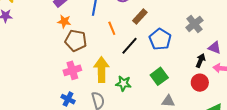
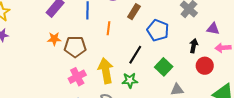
orange star: (64, 22) -> (54, 39), moved
orange line: (112, 28) -> (108, 28), turned 40
black line: (129, 46) -> (135, 55), moved
black arrow: (201, 61) -> (194, 46), moved

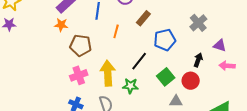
blue pentagon: (158, 30) -> (165, 40), turned 30
orange star: (54, 39) -> (61, 25), moved
red circle: (205, 66) -> (191, 81), moved

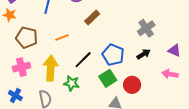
orange line: (116, 31) -> (62, 37), moved, turned 48
blue pentagon: (165, 40) -> (113, 55), moved, turned 30
purple triangle: (220, 46) -> (174, 50), moved
black arrow: (198, 60) -> (143, 54), moved, turned 32

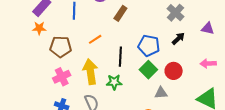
black line: (83, 60) -> (120, 57), turned -30
pink arrow: (170, 74) -> (208, 63), moved

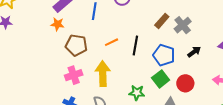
brown rectangle: (120, 13) -> (162, 21), moved
gray cross: (175, 13) -> (183, 25), moved
black line: (120, 57) -> (135, 45), moved
green star: (114, 82) -> (137, 93), moved

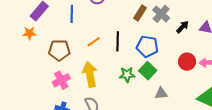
orange star: (57, 24) -> (29, 33), moved
black arrow: (194, 52) -> (183, 27), moved
red circle: (185, 83) -> (187, 62), moved
green star: (137, 93) -> (127, 75), moved

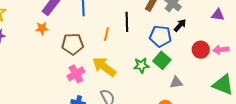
black arrow: (183, 27) -> (180, 25), moved
black line: (118, 41) -> (127, 22), moved
orange line: (94, 42) -> (106, 34), turned -40
yellow arrow: (90, 74) -> (104, 67), turned -40

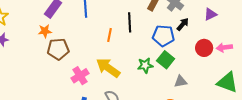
purple triangle: (218, 15) -> (210, 14), moved, turned -32
brown pentagon: (73, 44) -> (58, 49), moved

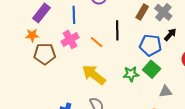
orange line: (109, 35) -> (97, 42), turned -64
pink cross: (80, 76) -> (70, 39), moved

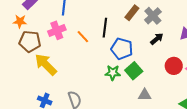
blue pentagon: (150, 45) -> (122, 49), moved
yellow arrow: (94, 75) -> (46, 64), moved

